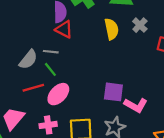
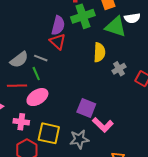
gray cross: (140, 25) -> (119, 69), moved

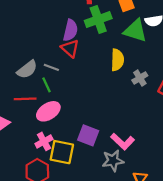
purple square: (86, 108) -> (88, 135), moved
pink cross: (21, 122) -> (44, 141), moved, turned -35
gray star: (79, 139) -> (113, 161), moved

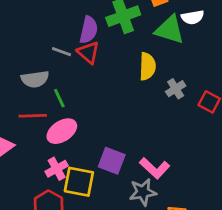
gray line: (51, 67) -> (62, 52), moved
gray semicircle: (27, 70) -> (35, 79), turned 30

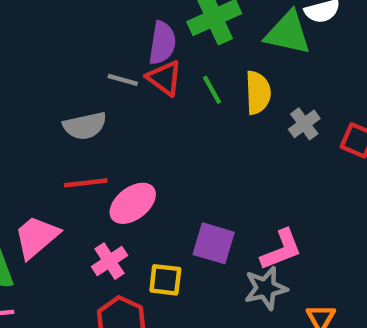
green line: (59, 98) -> (212, 90), moved
pink L-shape: (155, 168) -> (281, 250), turned -60
pink cross: (57, 169) -> (109, 261), moved
yellow square: (79, 182) -> (165, 280), size x0.7

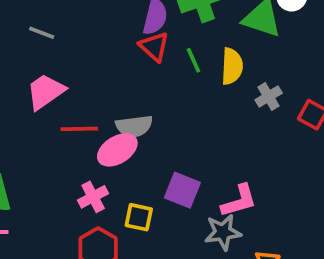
gray line: (123, 80) -> (42, 33), moved
gray semicircle: (85, 126) -> (134, 126), moved
pink trapezoid: (36, 237) -> (46, 92), moved

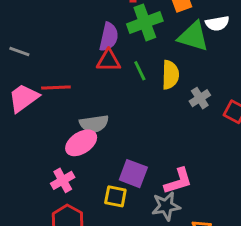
red triangle: (154, 47) -> (109, 61), turned -40
red line: (79, 129) -> (56, 88), moved
yellow square: (139, 217) -> (115, 196), moved

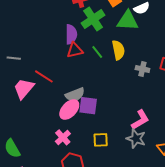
red line: (56, 88) -> (44, 76), turned 48
gray cross: (200, 98) -> (142, 69), moved, turned -32
purple square: (133, 174) -> (88, 106), moved
gray star: (166, 206) -> (136, 139), turned -30

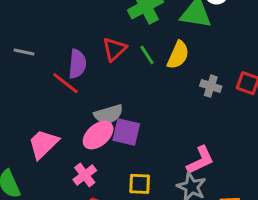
purple semicircle: (71, 34) -> (77, 64), moved
red triangle: (75, 50) -> (114, 49), turned -36
yellow semicircle: (118, 50) -> (178, 55), turned 30
pink trapezoid: (24, 89) -> (43, 144), moved

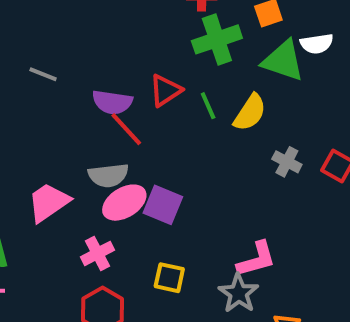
purple semicircle: (77, 64) -> (112, 102), turned 84
red line: (65, 83) -> (126, 129), moved
gray semicircle: (108, 114) -> (108, 175), moved

